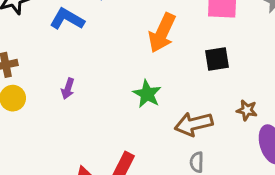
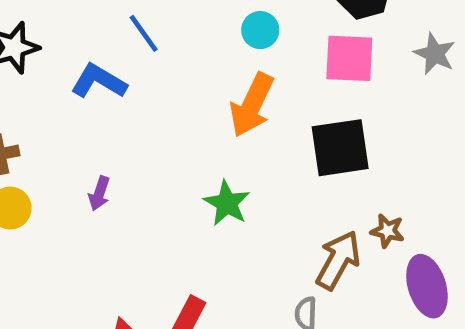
black square: (217, 59) -> (340, 148), size x1.5
brown arrow: (194, 124) -> (338, 260), moved, turned 132

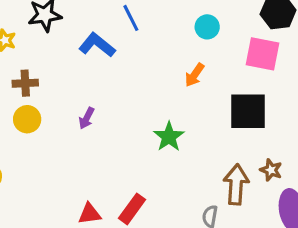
orange arrow: (252, 105) -> (195, 75), size x0.6
brown arrow: (338, 260) -> (236, 184), turned -33

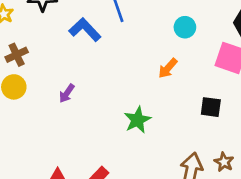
brown cross: (25, 83) -> (17, 55), turned -30
black square: (248, 111) -> (211, 107), size x0.6

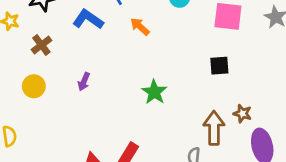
brown cross: (17, 55) -> (41, 45), moved
orange arrow: (168, 68) -> (140, 27), moved, turned 102

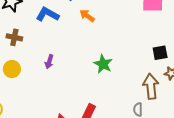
brown cross: (41, 45) -> (14, 37), turned -35
black square: (219, 66) -> (160, 53), moved

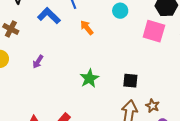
black square: (160, 53) -> (130, 81), moved

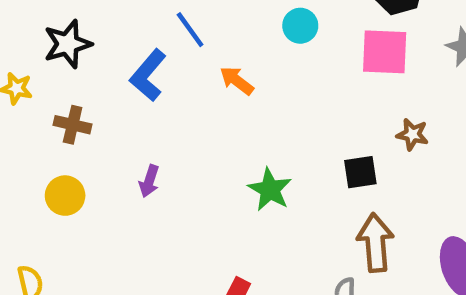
blue L-shape: (49, 16) -> (148, 75), turned -80
brown star: (152, 106) -> (412, 134), moved

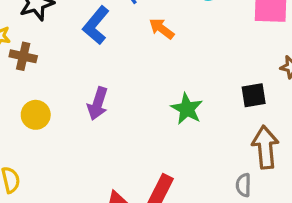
brown cross: (73, 125) -> (23, 56), moved
purple arrow: (149, 181) -> (98, 104), size x1.4

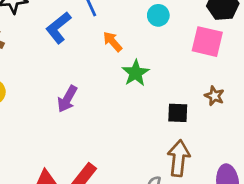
purple arrow: (98, 104) -> (67, 99), moved
green star: (187, 109) -> (136, 73), moved

